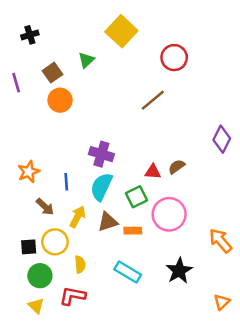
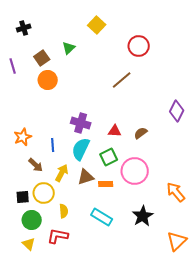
yellow square: (121, 31) -> (97, 25), size x0.7
red triangle: (153, 172) -> (115, 131), moved
orange triangle: (222, 302) -> (177, 241), size x1.5

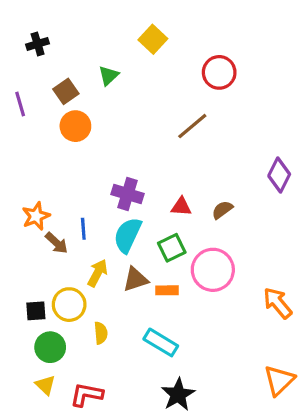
brown arrow: (36, 165) -> (56, 243), moved
black star: (143, 216) -> (178, 395), moved
red L-shape: (58, 236) -> (86, 395), moved

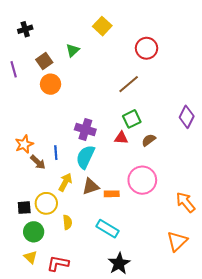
green square: (172, 248) -> (132, 119), moved
orange triangle: (279, 380) -> (177, 241), moved

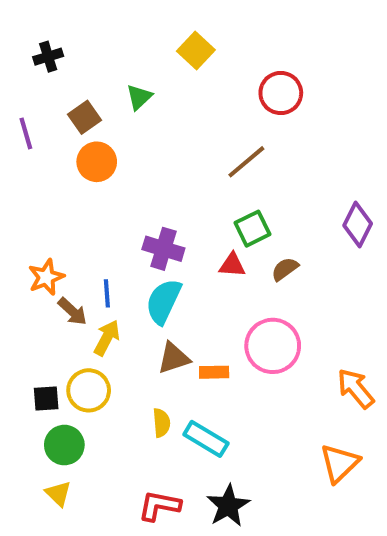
yellow arrow: (65, 182) -> (107, 338), moved
yellow semicircle: (67, 222) -> (161, 423), moved
red L-shape: (58, 263) -> (159, 506), moved

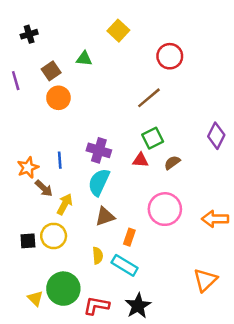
green triangle: (139, 97) -> (84, 59), turned 49
blue line: (107, 293) -> (60, 160), moved
orange rectangle: (214, 372) -> (129, 237), moved, turned -70
orange arrow: (356, 388) -> (215, 219), moved, turned -50
green circle: (64, 445) -> (63, 289), moved, size x1.4

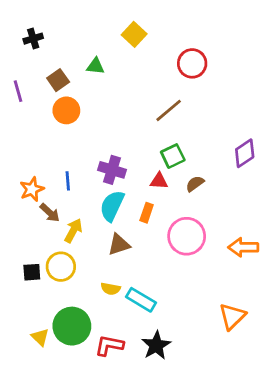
purple diamond: (216, 136) -> (245, 153), turned 30
orange rectangle: (129, 237) -> (147, 213), moved
yellow semicircle: (98, 256) -> (111, 289), turned 105

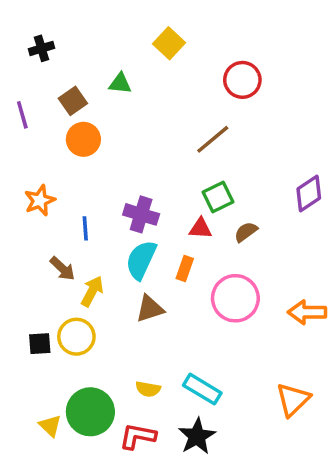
orange star: (32, 189) -> (40, 200), moved
yellow semicircle: (111, 289) -> (148, 389), moved
cyan rectangle: (141, 300) -> (202, 389), moved

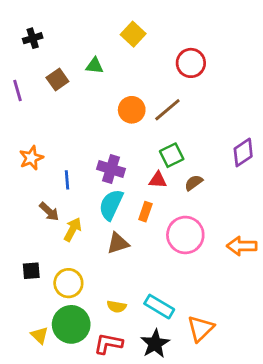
orange circle: (83, 139) -> (132, 110), moved
yellow circle: (76, 337) -> (68, 283), moved
orange triangle: (293, 400) -> (200, 329), moved

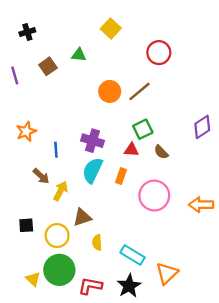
brown semicircle: (194, 183) -> (161, 152), turned -98
brown triangle: (118, 243) -> (82, 217), moved
yellow semicircle: (117, 307) -> (97, 242), moved, turned 77

